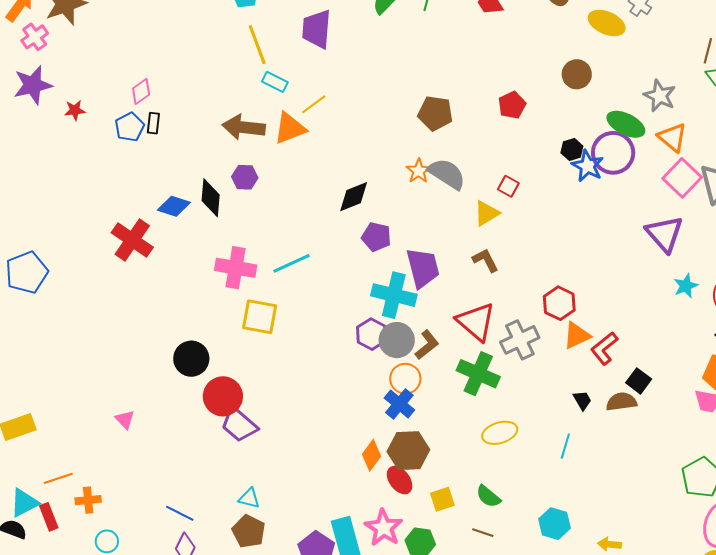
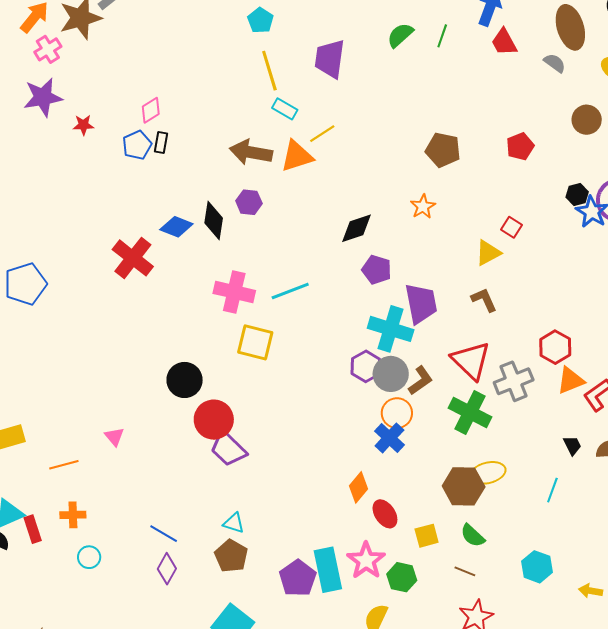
gray semicircle: (447, 174) -> (555, 63), moved, size x0.6
brown hexagon: (408, 451) -> (464, 486), moved
orange line: (58, 478) -> (64, 465), moved

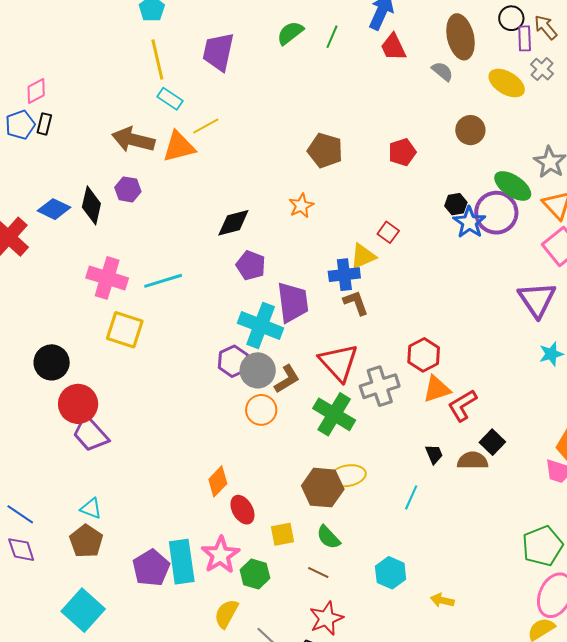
blue cross: (389, 438) -> (344, 275), moved, turned 36
purple diamond: (167, 569) -> (21, 550), turned -52

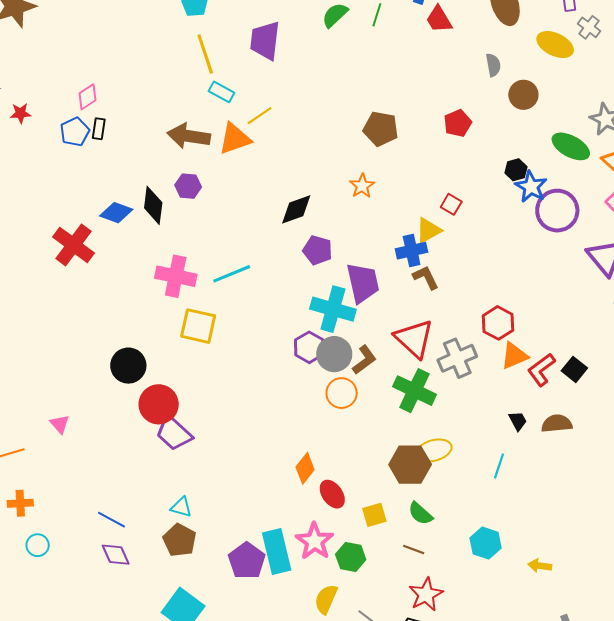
gray semicircle: (442, 71) -> (493, 65), moved, turned 45
purple circle: (496, 213) -> (557, 211), moved
black square: (492, 442) -> (574, 369), moved

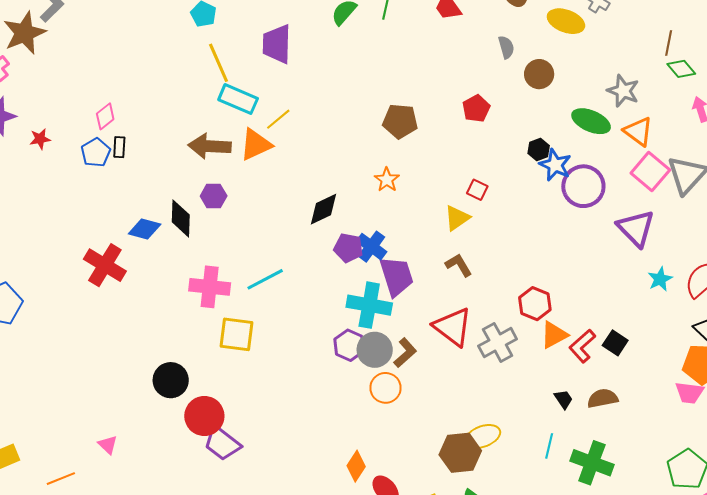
cyan rectangle: (221, 92) -> (238, 99), size x1.5
blue cross: (412, 251) -> (371, 247), moved, turned -36
green cross: (415, 391) -> (592, 463), moved

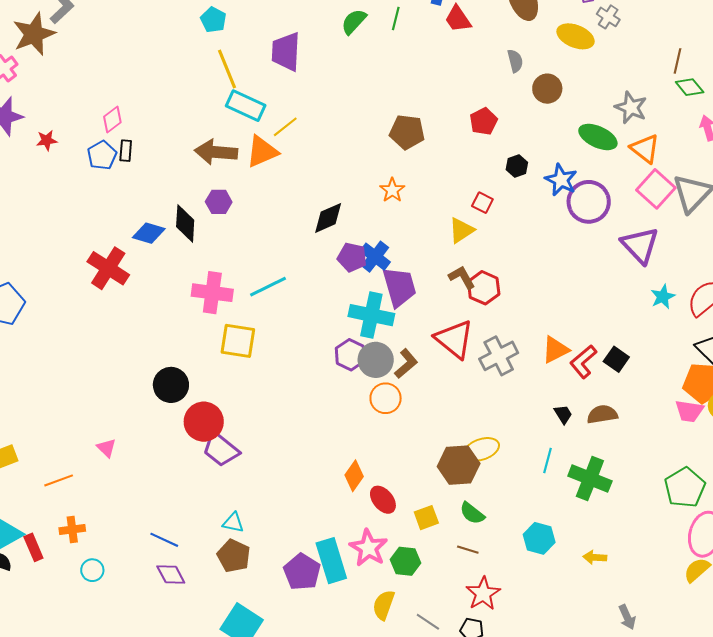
black hexagon: (539, 149) -> (517, 166), moved
red hexagon: (535, 304) -> (484, 288), moved

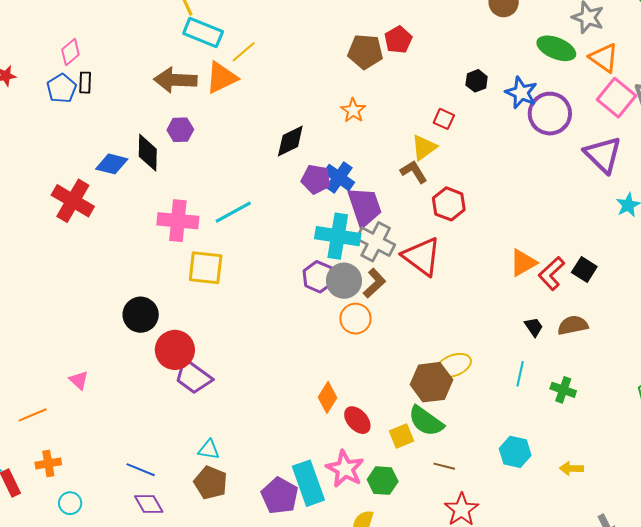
red pentagon: (483, 121) -> (398, 40), moved
brown L-shape: (462, 277) -> (414, 172), moved
gray cross: (499, 356) -> (376, 242), moved, turned -33
green cross: (590, 478) -> (563, 390), size x0.6
green semicircle: (472, 513) -> (426, 421), moved, size x1.4

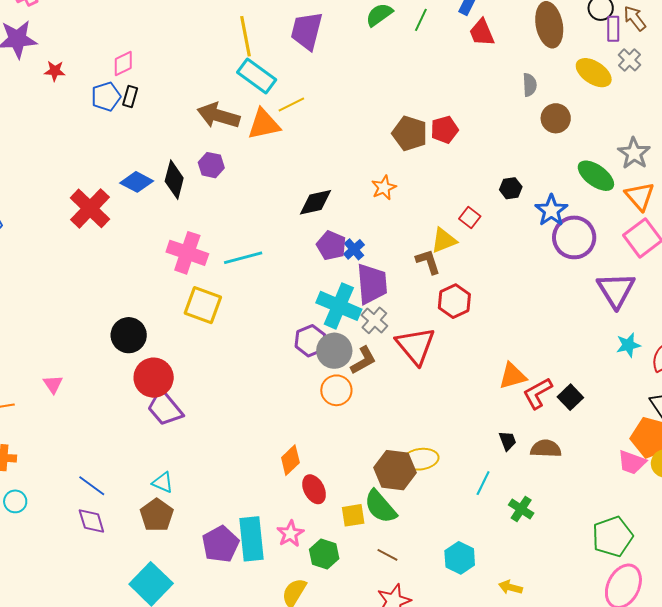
blue cross: (339, 178) -> (354, 249), size x0.7
gray cross: (376, 242) -> (374, 320), size x0.7
pink star: (345, 469) -> (290, 534), size x0.7

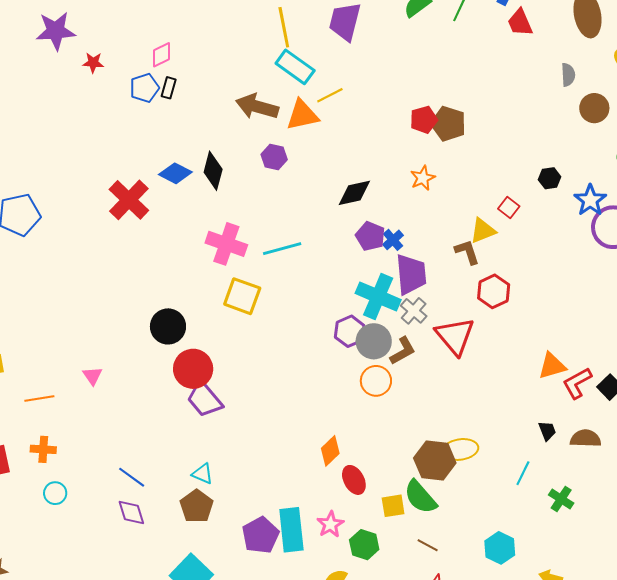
red pentagon: (444, 130) -> (424, 120), moved
purple hexagon: (211, 165) -> (274, 157), moved

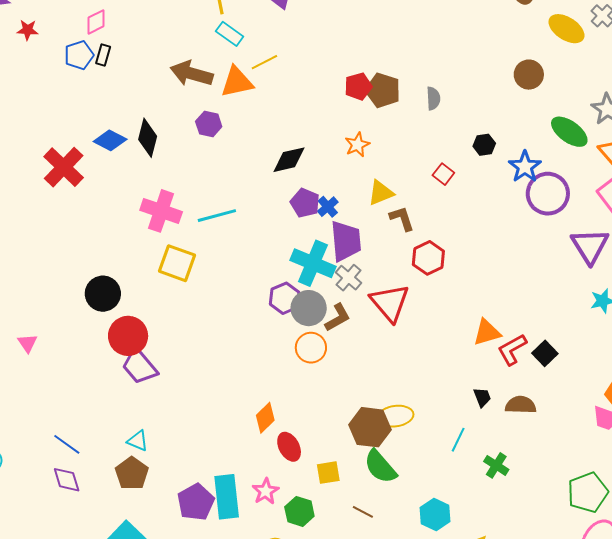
cyan rectangle: (295, 67) -> (230, 34), size x0.7
gray semicircle: (568, 75) -> (433, 98), moved
yellow triangle: (483, 231) -> (381, 193), moved
green semicircle: (420, 497) -> (380, 467), moved

